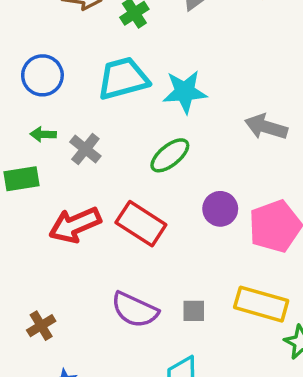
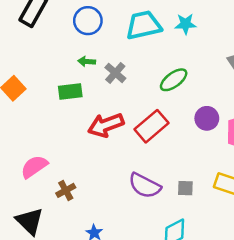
cyan star: (185, 92) -> (186, 24), moved, size x0.7
red rectangle: (141, 224) -> (152, 126), turned -76
brown cross: (41, 326) -> (66, 190), moved

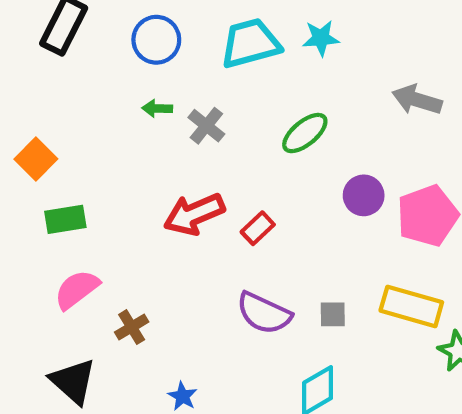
green rectangle: (70, 92) -> (65, 219), moved
red rectangle: (152, 126) -> (258, 228), moved, size x0.6

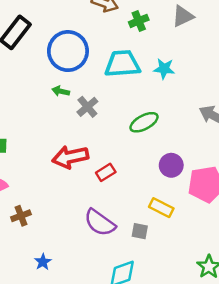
blue circle: (156, 40) -> (68, 51), size x1.4
yellow rectangle: (411, 306) -> (161, 208), moved, size x0.7

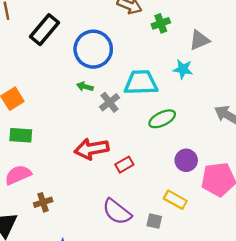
gray triangle: (183, 16) -> (199, 40), moved
cyan trapezoid: (122, 64) -> (141, 83), moved

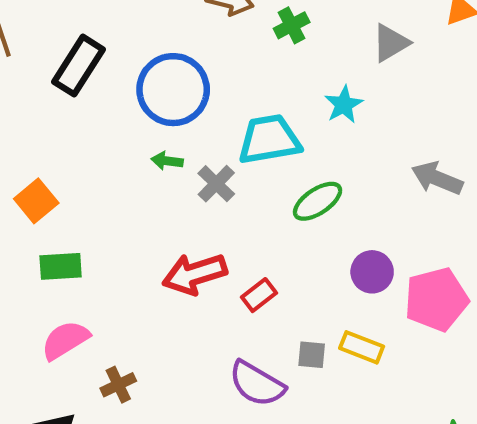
gray triangle: (199, 40) -> (391, 43), moved
cyan star: (183, 69) -> (344, 105), turned -30
gray square: (154, 221) -> (312, 355), moved

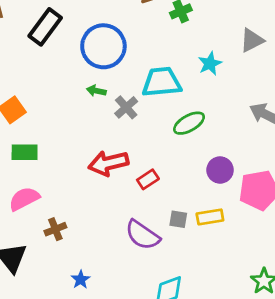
gray triangle: (391, 43) -> (252, 40), moved
yellow rectangle: (362, 347) -> (210, 217), turned -35

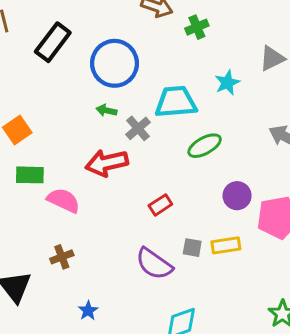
red arrow: (108, 163) -> (107, 163), moved
pink semicircle: (24, 199) -> (64, 200), moved, turned 52

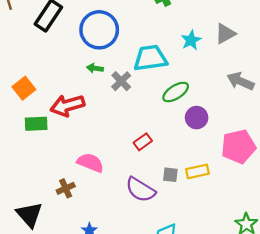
gray triangle: (272, 58) -> (225, 34), moved
red arrow: (107, 163) -> (67, 105), moved
purple circle: (237, 196) -> (197, 118), moved
pink semicircle: (64, 200) -> (90, 163), moved

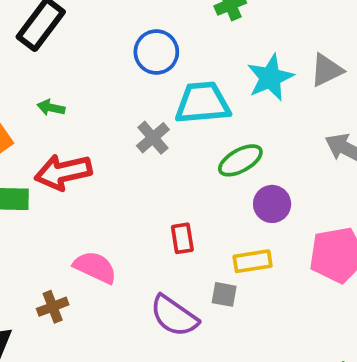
blue circle: (99, 30) -> (156, 52), moved, size x0.7
cyan star: (191, 40) -> (270, 78), size x1.4
green arrow: (95, 68) -> (51, 108), moved
red rectangle: (143, 142) -> (182, 238), turned -66
yellow rectangle: (197, 171) -> (253, 261), moved

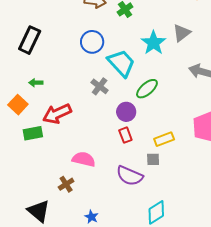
cyan trapezoid: (203, 103) -> (121, 63), turned 64
green arrow: (51, 108) -> (36, 83), moved
purple circle: (272, 204) -> (126, 112), moved

